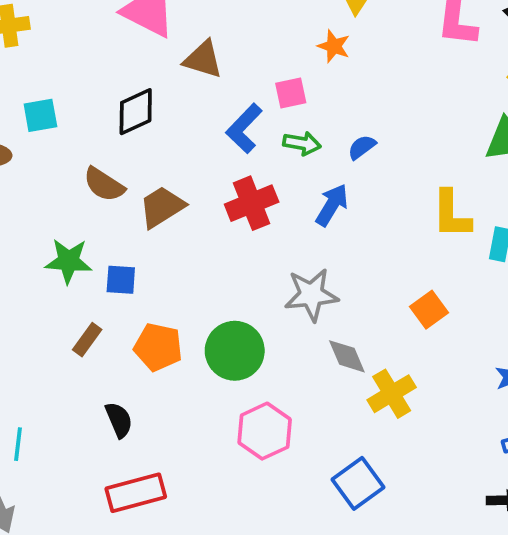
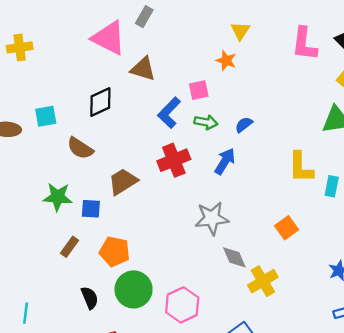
cyan square: (40, 115) -> (46, 116), moved
brown trapezoid: (162, 207) -> (123, 181), moved
green circle: (235, 351) -> (134, 289), moved

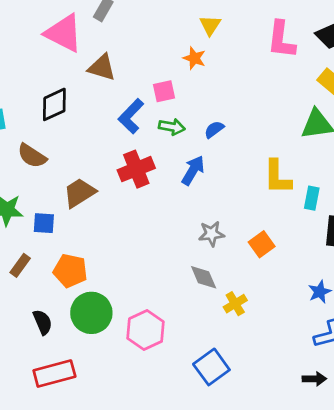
gray star: (212, 218) -> (211, 234), moved, size x0.7
yellow cross: (263, 281) -> (235, 304), size x0.7

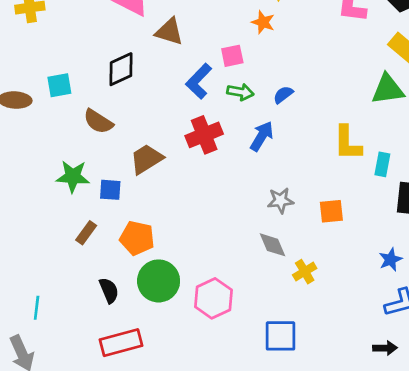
orange square: (262, 244) -> (331, 211), turned 30
blue square: (211, 367) -> (281, 336), turned 36

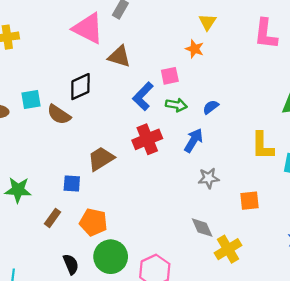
brown semicircle: (98, 121) -> (59, 115), moved
green star: (73, 176) -> (18, 190), moved
gray star: (281, 201) -> (209, 178), moved
yellow cross: (305, 272) -> (228, 249), size x1.4

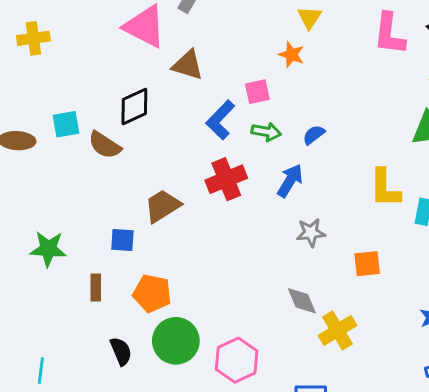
brown rectangle: (52, 218) -> (96, 287), turned -36

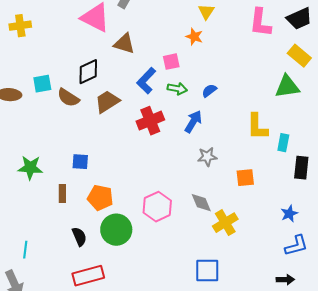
brown trapezoid: (162, 206) -> (107, 102), moved
pink hexagon: (237, 360) -> (157, 207), moved

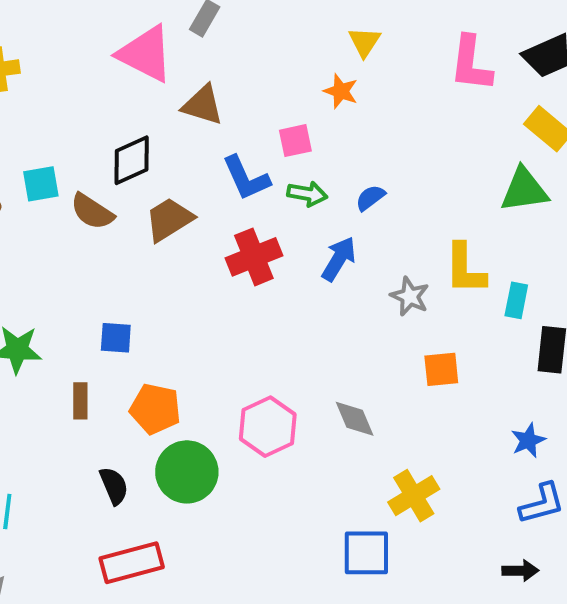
blue L-shape: (146, 81) -> (246, 178), turned -68
gray star: (207, 157) -> (410, 296), moved, turned 30
yellow cross: (225, 223) -> (414, 496), moved

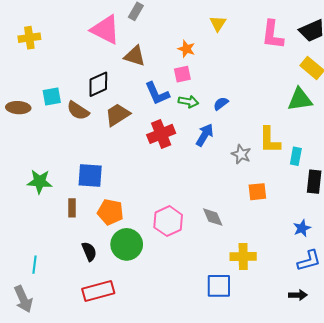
orange star: (341, 91) -> (186, 49), moved
blue square: (116, 338) -> (90, 175), size x1.5
yellow cross: (414, 496) -> (243, 257), turned 30

